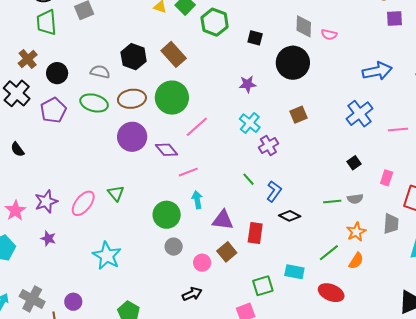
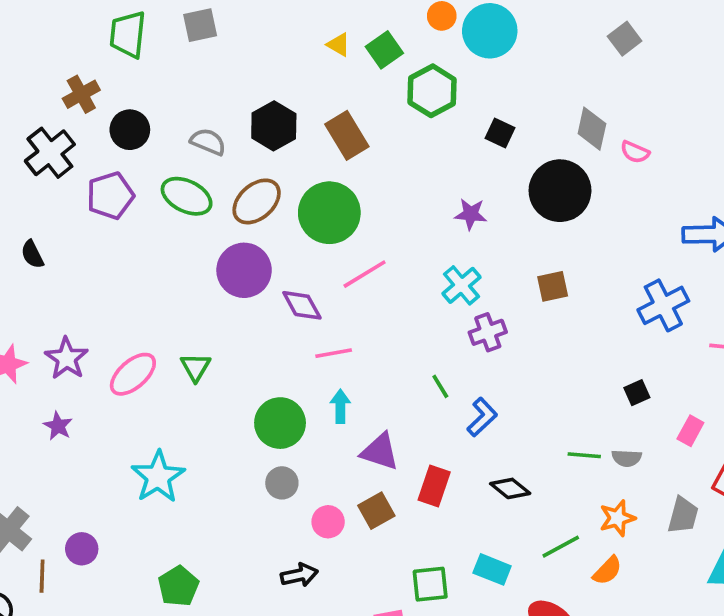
brown ellipse: (132, 99) -> (257, 201), turned -44
purple star: (46, 202) -> (66, 358), turned -30
black diamond: (290, 216) -> (510, 488), moved

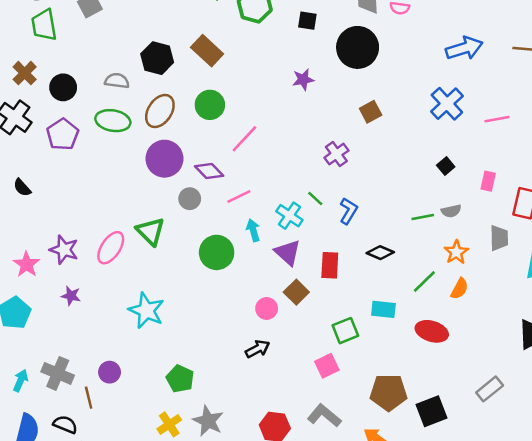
green circle: (329, 213) -> (210, 105), size x0.7
cyan cross: (462, 285) -> (289, 216), moved
green triangle: (196, 367) -> (151, 231), size x1.4
purple triangle: (380, 452) -> (288, 253), turned 40
gray circle: (282, 483) -> (190, 199), moved

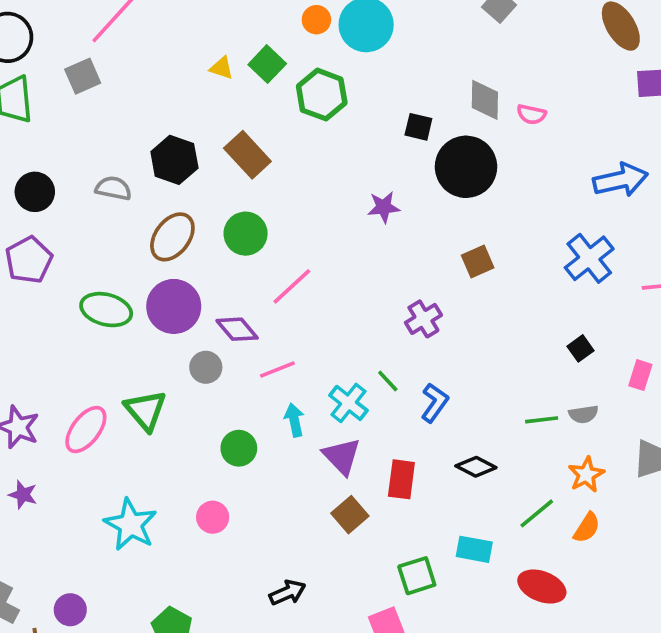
black square: (307, 21) -> (418, 127), moved
green ellipse: (113, 121) -> (106, 310), moved
green circle: (217, 252) -> (239, 448), size x0.7
pink circle: (267, 308) -> (213, 517), moved

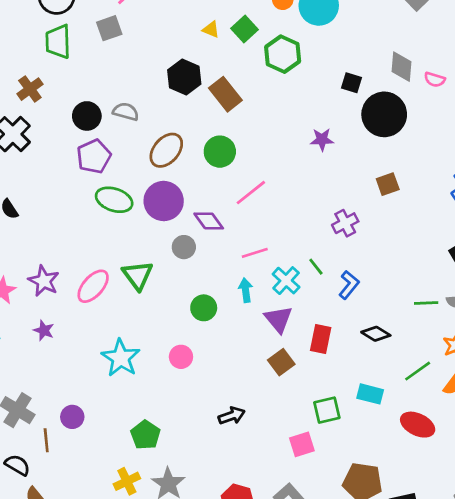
black hexagon: (174, 160) -> (184, 77), moved
black circle: (35, 192) -> (87, 116), moved
purple pentagon: (29, 260) -> (94, 156), moved
pink line: (277, 370) -> (255, 253), moved

